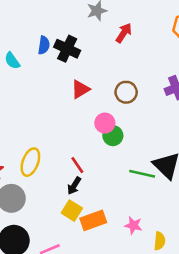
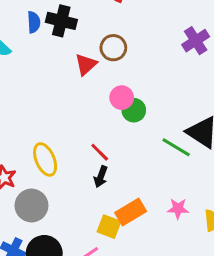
brown circle: (126, 92) -> (113, 48), moved
yellow ellipse: (30, 162) -> (45, 159), turned -32
green line: (142, 174) -> (176, 147), turned 30
yellow square: (72, 211) -> (109, 227), moved

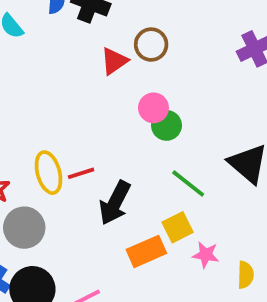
green line: (176, 147) -> (188, 183), moved
red line: (100, 152) -> (81, 173), moved, turned -70
black arrow: (101, 177) -> (115, 203), size x1.6
yellow square: (109, 227) -> (178, 227), moved, turned 35

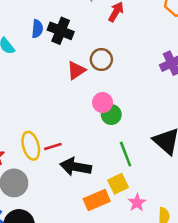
green line: (188, 183) -> (126, 154), turned 30
black arrow: (115, 203) -> (76, 167), turned 72
pink star: (206, 255) -> (137, 203), turned 30

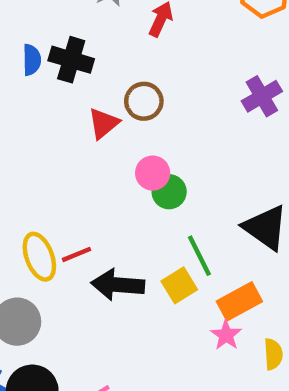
yellow square: (118, 184) -> (179, 285), moved
orange rectangle: (97, 200) -> (239, 301), moved

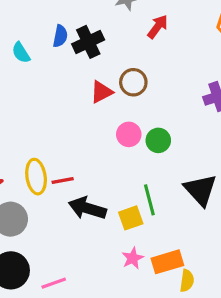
black cross: (71, 60) -> (88, 42), turned 36
green circle: (169, 192) -> (158, 140), moved
orange rectangle: (239, 301) -> (167, 262), moved
pink star: (226, 335) -> (133, 258), moved

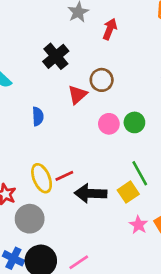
blue semicircle: (60, 36) -> (38, 116), moved

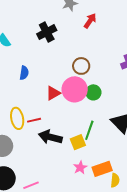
brown circle: (102, 80) -> (81, 66), moved
red triangle: (77, 95) -> (53, 93), moved
pink circle: (109, 124) -> (75, 89), size x1.6
green line: (140, 173) -> (89, 130), turned 36

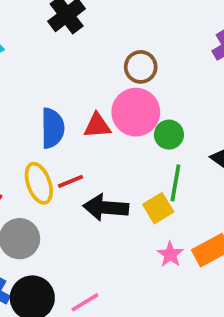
blue semicircle: (24, 73) -> (52, 128), moved, size x1.5
green circle: (93, 92) -> (169, 135), moved
red triangle: (53, 93) -> (97, 126), turned 35

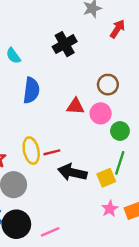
pink circle: (136, 112) -> (101, 113), size x0.7
red triangle: (97, 126) -> (75, 106), moved
blue semicircle: (52, 128) -> (31, 90), moved

